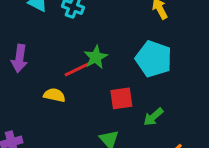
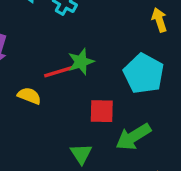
green arrow: (153, 117) -> (133, 137), size x1.5

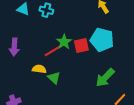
red square: (102, 111) -> (81, 45), moved
green triangle: (81, 154) -> (54, 78), moved

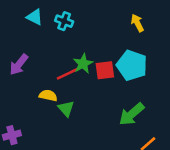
purple arrow: (14, 47) -> (19, 64), turned 30

